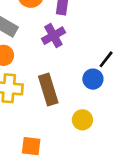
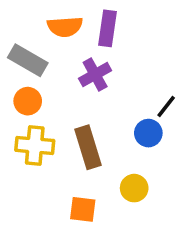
orange square: (31, 146) -> (83, 209), moved

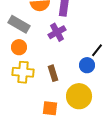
brown rectangle: (88, 147) -> (53, 73), size x0.7
yellow circle: (134, 188) -> (79, 96), size x1.6

